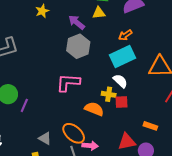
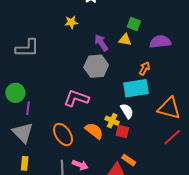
orange arrow: (125, 35) -> (144, 68), turned 136
purple line: (24, 105) -> (28, 108), turned -32
orange rectangle: (150, 126) -> (129, 160), moved
orange ellipse: (74, 133) -> (63, 135), moved
gray triangle: (45, 138) -> (23, 133), moved, size x1.6

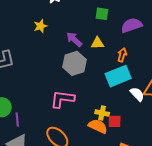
yellow triangle: (125, 40) -> (97, 43), moved
white semicircle: (127, 111) -> (137, 94), moved
orange semicircle: (94, 131) -> (98, 126), moved

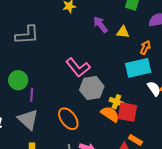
gray hexagon: (74, 63) -> (92, 88), moved
pink L-shape: (62, 99) -> (78, 67), moved, turned -145
red square: (115, 121) -> (127, 112), size x1.5

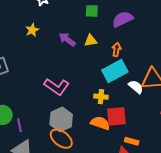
gray hexagon: (92, 88) -> (61, 119), moved
yellow cross: (116, 102) -> (101, 97), moved

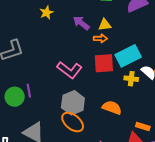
orange arrow: (116, 49) -> (100, 38), moved, turned 80
yellow cross: (101, 97) -> (131, 79), moved
red square: (116, 116) -> (104, 63), moved
purple line: (20, 125) -> (29, 91), moved

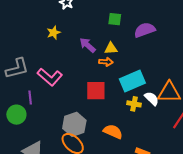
red square: (104, 63) -> (96, 91), moved
pink L-shape: (69, 70) -> (50, 77), moved
purple line: (29, 91) -> (30, 97), moved

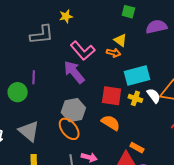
purple arrow: (88, 45) -> (74, 72), moved, size x1.4
yellow triangle: (111, 48) -> (120, 40), turned 32
gray L-shape: (17, 68) -> (42, 35), moved
pink L-shape: (50, 77) -> (83, 51), moved
red square: (96, 91) -> (112, 96), moved

